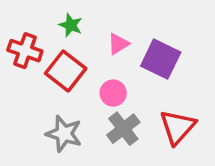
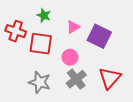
red square: (66, 71) -> (41, 44), turned -30

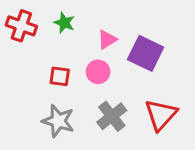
red cross: (16, 31) -> (21, 26), moved
red square: (41, 44) -> (60, 76), moved, size x0.6
pink circle: (70, 57) -> (98, 72), moved

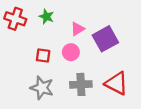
purple square: (146, 53) -> (105, 39), turned 35
red triangle: (161, 115) -> (116, 83), turned -45
gray cross: (112, 116) -> (81, 84), turned 35

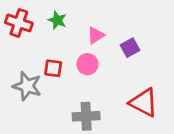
purple square: (105, 39) -> (130, 48), size x0.6
gray cross: (81, 84) -> (86, 116), moved
gray star: (42, 88) -> (27, 86), moved

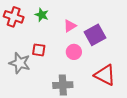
purple square: (130, 48) -> (95, 35), size x1.5
pink circle: (87, 64) -> (74, 52), moved

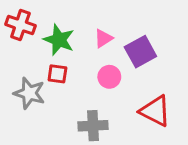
green star: (42, 15) -> (59, 40), moved, size x1.5

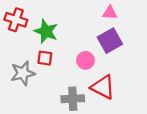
pink triangle: (103, 38) -> (110, 13), moved, turned 35
gray star: (29, 93) -> (23, 73), turned -30
red triangle: (155, 111) -> (103, 87), moved

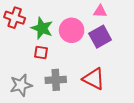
pink circle: (86, 60) -> (72, 30), moved, size x1.5
gray star: (23, 73) -> (21, 85), moved
gray cross: (73, 99) -> (56, 80), moved

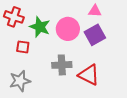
red square: (41, 52) -> (23, 47), moved
gray cross: (56, 80) -> (62, 65), moved

